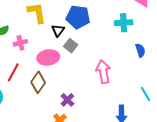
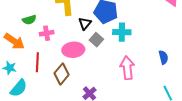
cyan cross: (124, 23) -> (122, 32), moved
blue semicircle: (140, 50) -> (163, 57), moved
red line: (13, 72) -> (37, 62), turned -30

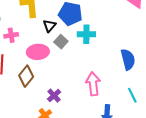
blue semicircle: (163, 57) -> (128, 59), size x1.5
pink arrow: (127, 68) -> (93, 84), moved

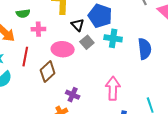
black triangle: (49, 26) -> (78, 25), turned -32
blue semicircle: (128, 59) -> (145, 49), moved
purple cross: (54, 96) -> (73, 95), turned -32

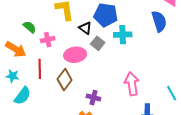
green semicircle: (23, 13) -> (30, 27), turned -120
blue semicircle: (145, 49) -> (159, 21), moved

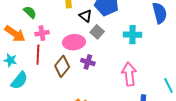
cyan cross: (123, 35) -> (132, 35), moved
pink cross: (48, 40) -> (42, 33), moved
purple cross: (93, 98) -> (88, 62), moved

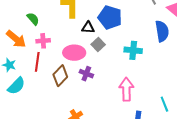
black triangle: (86, 16) -> (88, 28), turned -40

